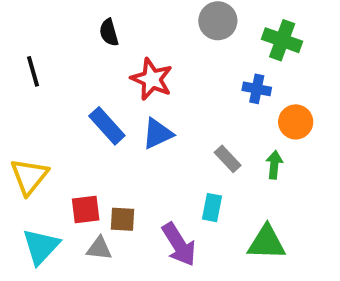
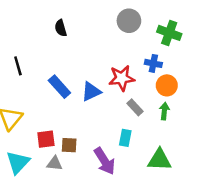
black line: (33, 71) -> (18, 66), moved
red star: (152, 79) -> (122, 78), moved, turned -30
orange circle: (296, 122) -> (167, 85), moved

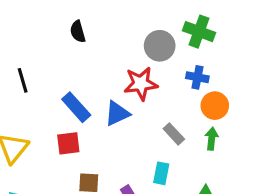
gray circle: (129, 21) -> (160, 46), moved
green cross: (169, 33) -> (199, 32), moved
red star: (122, 78) -> (141, 84), moved
red square: (46, 139) -> (68, 143), moved

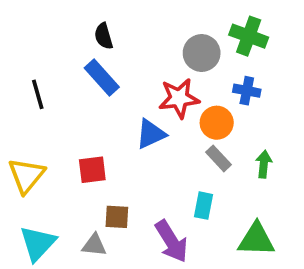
orange circle: (215, 106) -> (217, 123), moved
blue rectangle: (76, 107) -> (102, 77), moved

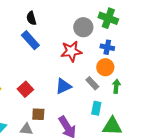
orange circle: (217, 123) -> (105, 67), moved
blue triangle: (151, 134) -> (63, 86), moved
red square: (92, 170) -> (25, 89), turned -35
cyan rectangle: (203, 206) -> (96, 108), moved

